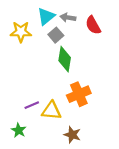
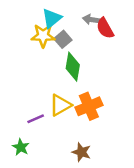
gray arrow: (68, 18) -> (91, 20), moved
yellow star: (21, 32) -> (43, 36), moved
yellow triangle: (51, 111) -> (60, 105), moved, turned -35

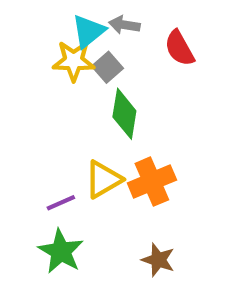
gray arrow: (91, 20) -> (124, 25), moved
green star: (21, 147) -> (61, 251), moved, size x1.5
brown star: (81, 152) -> (158, 260), moved

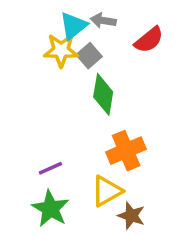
red semicircle: (179, 48) -> (149, 40), turned -100
yellow triangle: (103, 179) -> (107, 191), moved

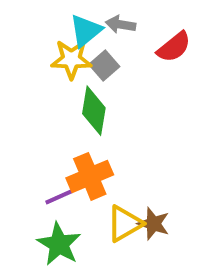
green diamond: (103, 94) -> (94, 111), moved
orange cross: (126, 151) -> (90, 176), moved
brown star: (131, 216) -> (153, 224), moved

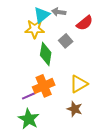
gray square: (104, 66) -> (66, 41), moved
yellow triangle: (125, 224) -> (79, 84), moved

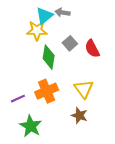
red semicircle: (85, 23) -> (92, 49), moved, turned 102
yellow triangle: (79, 84) -> (84, 89), turned -36
purple line: (29, 96) -> (18, 99), moved

